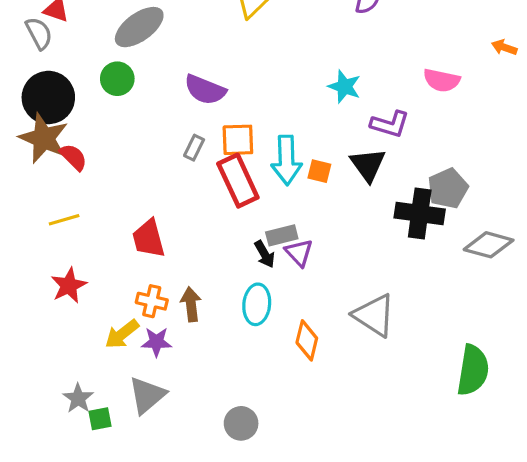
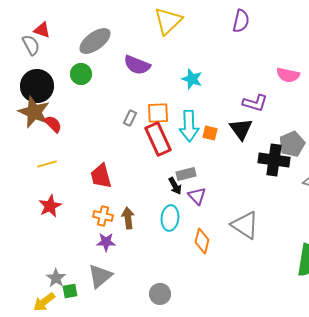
cyan star: (344, 87) -> (192, 79), moved
purple semicircle: (205, 90) -> (137, 65), moved
purple triangle: (299, 253) -> (197, 196), moved
yellow arrow: (122, 334) -> (44, 302), moved

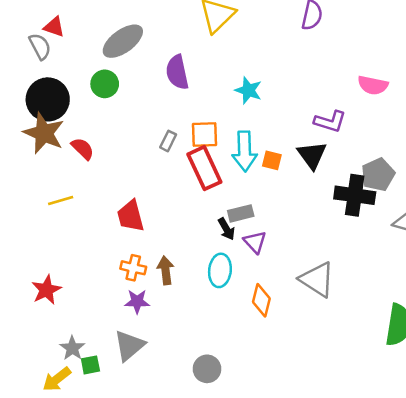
purple semicircle: (137, 65) -> (177, 72), turned 56
red semicircle: (53, 124) -> (83, 149), moved
red star: (50, 206) -> (46, 290), moved

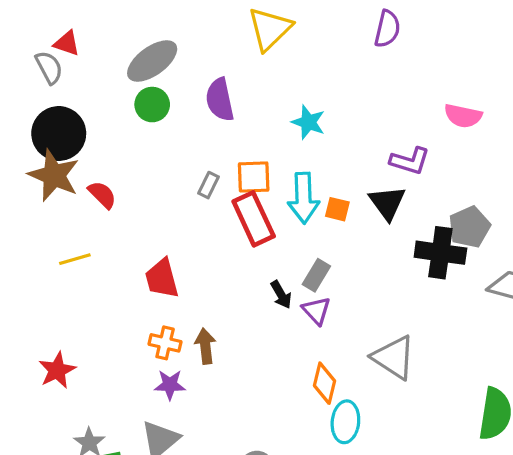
green circle: (105, 84) -> (152, 105), moved
gray rectangle: (241, 213) -> (316, 275), moved, turned -45
cyan ellipse: (220, 270) -> (345, 422), moved

